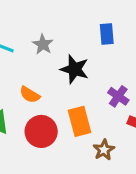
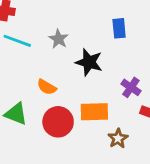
orange rectangle: (79, 121) -> (94, 112), turned -76

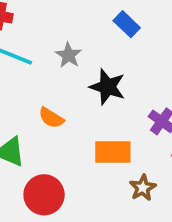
blue rectangle: (119, 28) -> (127, 24), moved, turned -42
red circle: (58, 122) -> (44, 195), moved

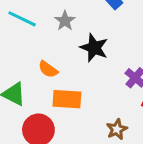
orange rectangle: (113, 152) -> (67, 99), moved

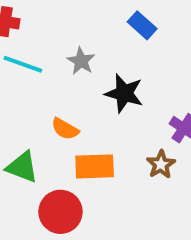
brown star: (117, 129) -> (161, 164), moved

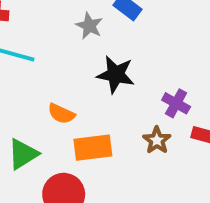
gray star: (81, 61) -> (89, 26), moved
green triangle: (22, 167) -> (23, 154), turned -48

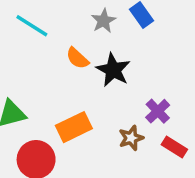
orange semicircle: (61, 114) -> (77, 58), moved
orange rectangle: (93, 148) -> (74, 127), turned -36

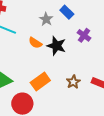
purple cross: (158, 111) -> (84, 35), moved

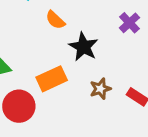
black star: (56, 46) -> (83, 47), moved

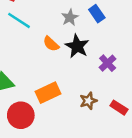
purple cross: (129, 23) -> (108, 63), moved
black star: (83, 47) -> (77, 46), moved

